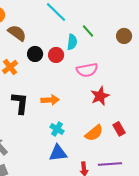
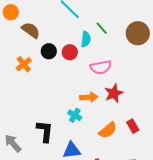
brown circle: (124, 36) -> (138, 33), size x1.5
orange arrow: (50, 100) -> (89, 97), moved
black L-shape: (20, 103) -> (45, 131), moved
cyan cross: (57, 129) -> (75, 115), moved

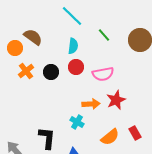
orange circle: (11, 12) -> (15, 48), moved
cyan semicircle: (86, 39) -> (73, 46), moved
black circle: (49, 51) -> (51, 72), moved
red circle: (70, 52) -> (76, 67), moved

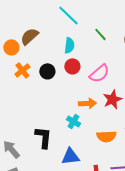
brown semicircle: (33, 37) -> (29, 36), turned -78
pink semicircle: (103, 74) -> (99, 73), turned -30
orange semicircle: (110, 137) -> (106, 136), turned 36

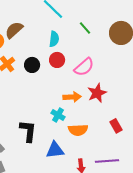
orange semicircle: (106, 136) -> (78, 130), moved

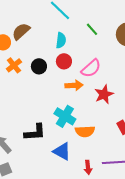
orange arrow: (72, 97) -> (74, 85), moved
cyan cross: (58, 115) -> (65, 116), size x1.5
black L-shape: (28, 131) -> (35, 132), turned 80
blue triangle: (55, 150) -> (62, 151), turned 36

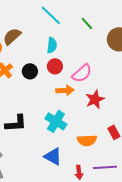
green line: (92, 29) -> (87, 23), moved
orange semicircle: (85, 131) -> (87, 140), moved
black L-shape: (35, 132) -> (16, 123), moved

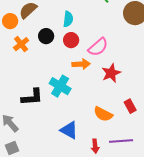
black circle: (30, 71) -> (46, 36), moved
cyan cross: (56, 121) -> (60, 86), moved
orange semicircle: (87, 140) -> (103, 114), turned 30

